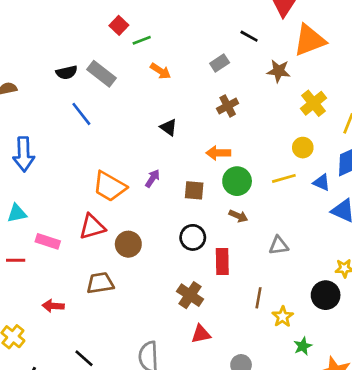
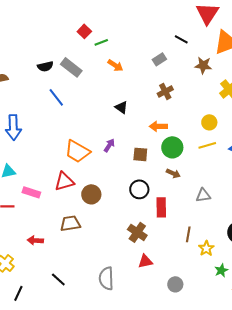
yellow circle: (303, 148) -> (209, 122), moved

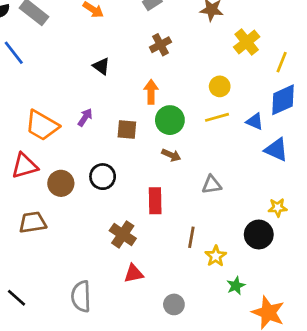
orange arrow: (158, 126) -> (151, 92), turned 90
black circle: (139, 189) -> (103, 177), moved

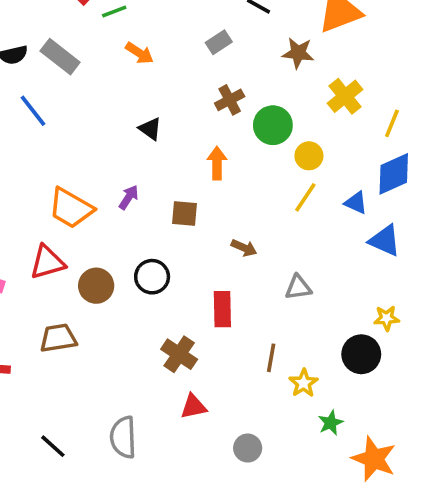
yellow line: (217, 117) -> (305, 197), turned -40
green circle: (170, 120) -> (273, 125), moved
black line: (16, 298) -> (53, 446), moved

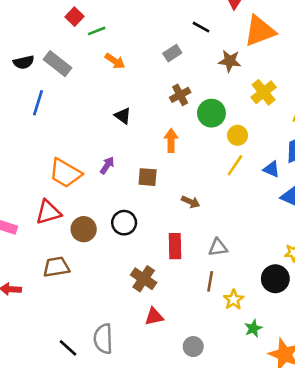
blue line: (33, 111) -> (38, 103), turned 55
gray triangle: (298, 288) -> (218, 247), moved
black line: (53, 446) -> (68, 348), moved

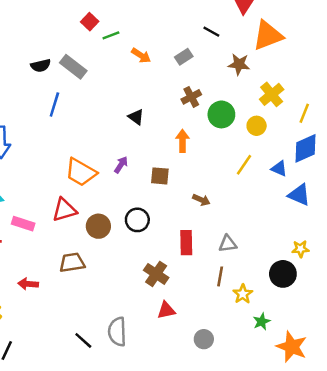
orange arrow: (115, 61) -> (141, 55), moved
yellow circle: (238, 135) -> (257, 126), moved

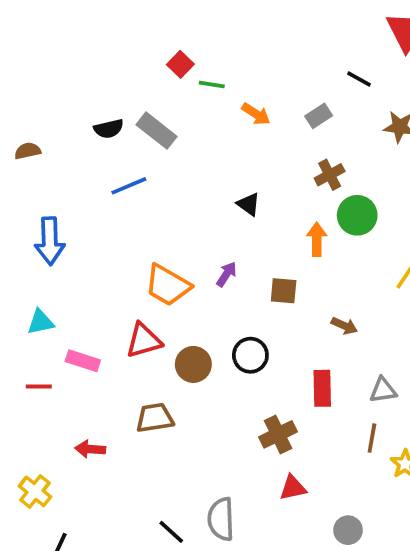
green line: (111, 35) -> (212, 85), turned 30
blue line: (54, 104) -> (129, 186), turned 50
green circle: (221, 114) -> (357, 215), moved
brown cross: (156, 274) -> (278, 434), turned 30

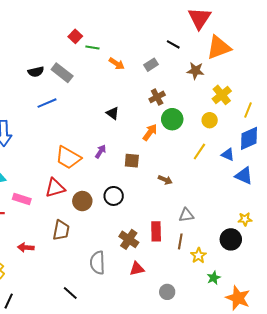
orange arrow: (317, 239) -> (150, 132), turned 36
red rectangle: (322, 388) -> (156, 231), moved
brown trapezoid: (155, 418) -> (61, 230), turned 110
brown cross: (278, 434) -> (129, 239), turned -30
gray semicircle: (221, 519) -> (97, 263), moved

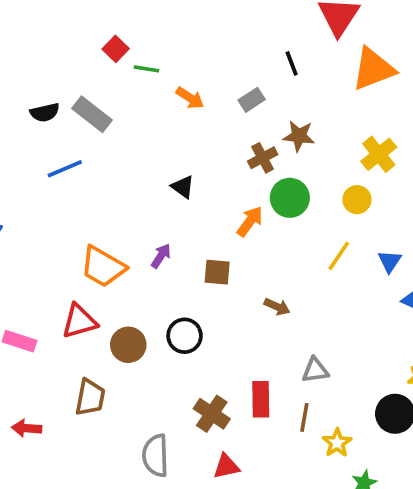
black line: (173, 44) -> (292, 63), turned 40
brown star: (195, 71) -> (299, 136), moved
blue triangle: (228, 155) -> (390, 261), turned 40

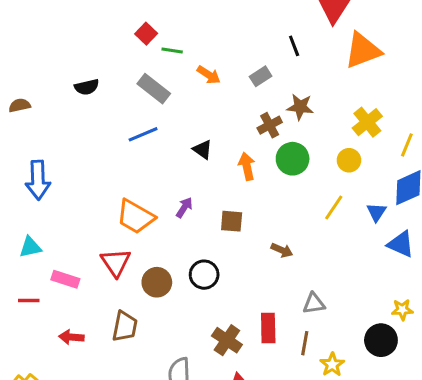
gray rectangle: (92, 114) -> (154, 89), moved
blue line: (65, 169) -> (143, 134), moved
orange arrow: (250, 221) -> (247, 166), moved, turned -48
red triangle: (79, 321) -> (116, 262), turned -48
red arrow: (27, 428) -> (71, 337), moved

